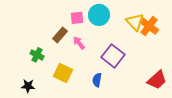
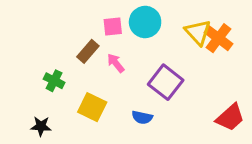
blue semicircle: (97, 80) -> (142, 117), turned -88

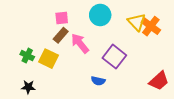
pink square: (113, 26) -> (62, 18), moved
pink arrow: (116, 63) -> (80, 43), size x1.5
green cross: (54, 81) -> (27, 56), moved
yellow square: (92, 107) -> (49, 59), moved

